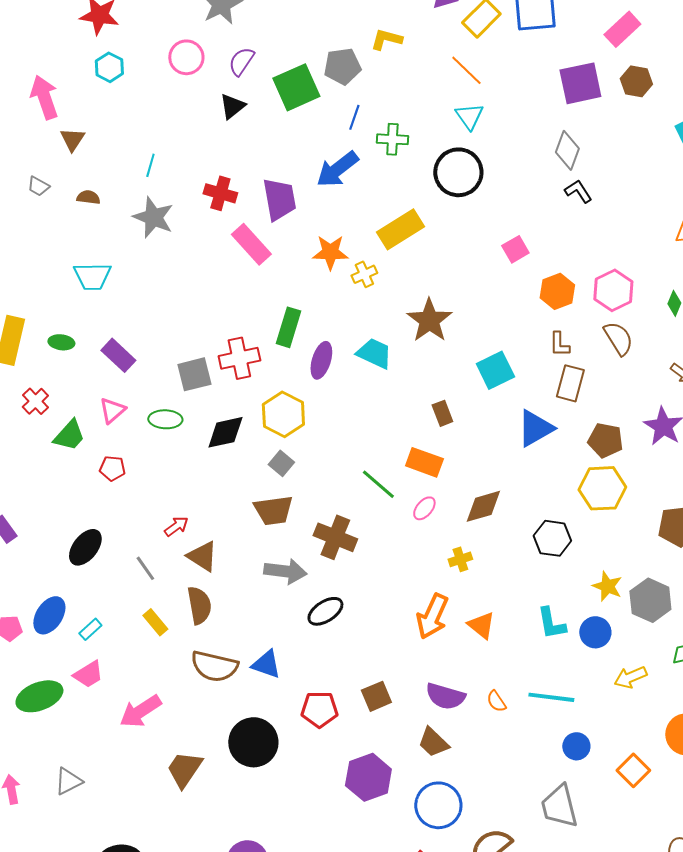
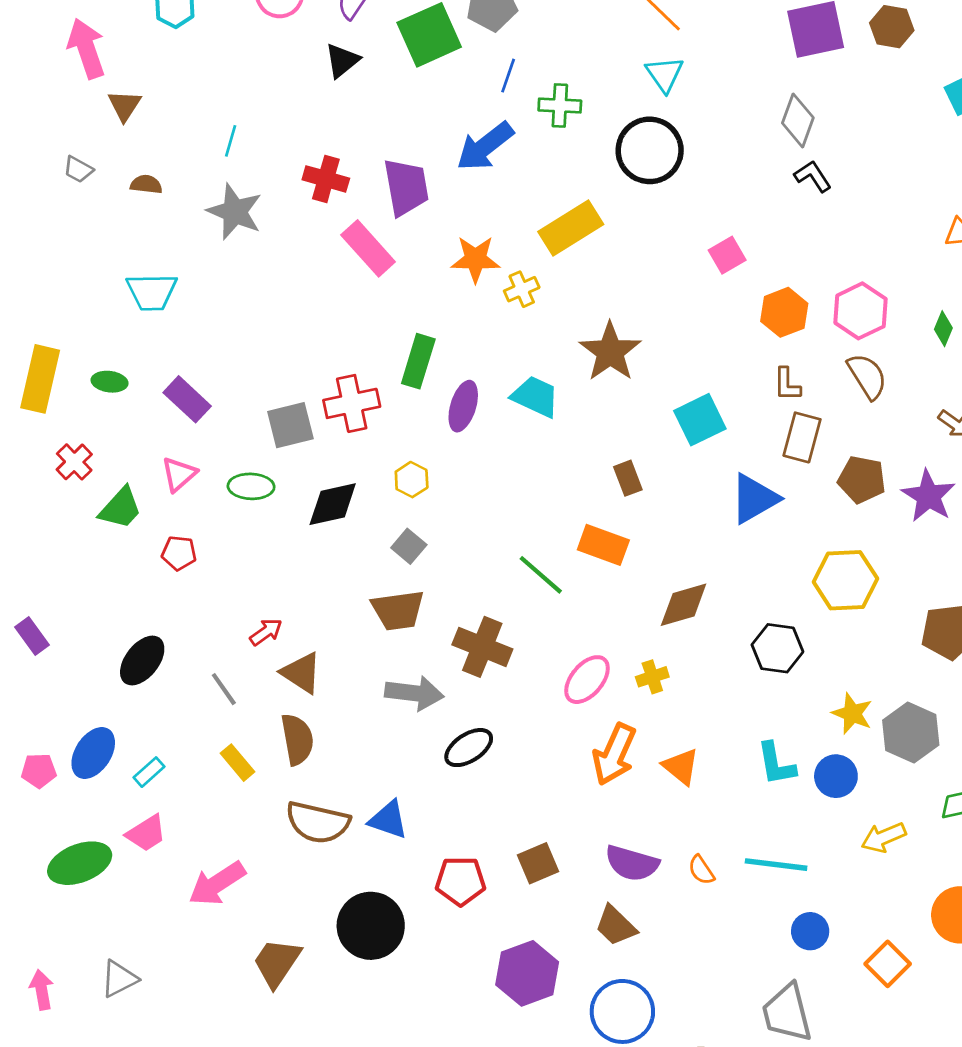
yellow hexagon: (283, 414) -> (412, 480), size x0.6
brown pentagon: (605, 440) -> (862, 480), moved
pink ellipse: (424, 508) -> (587, 680), moved, size x1.5

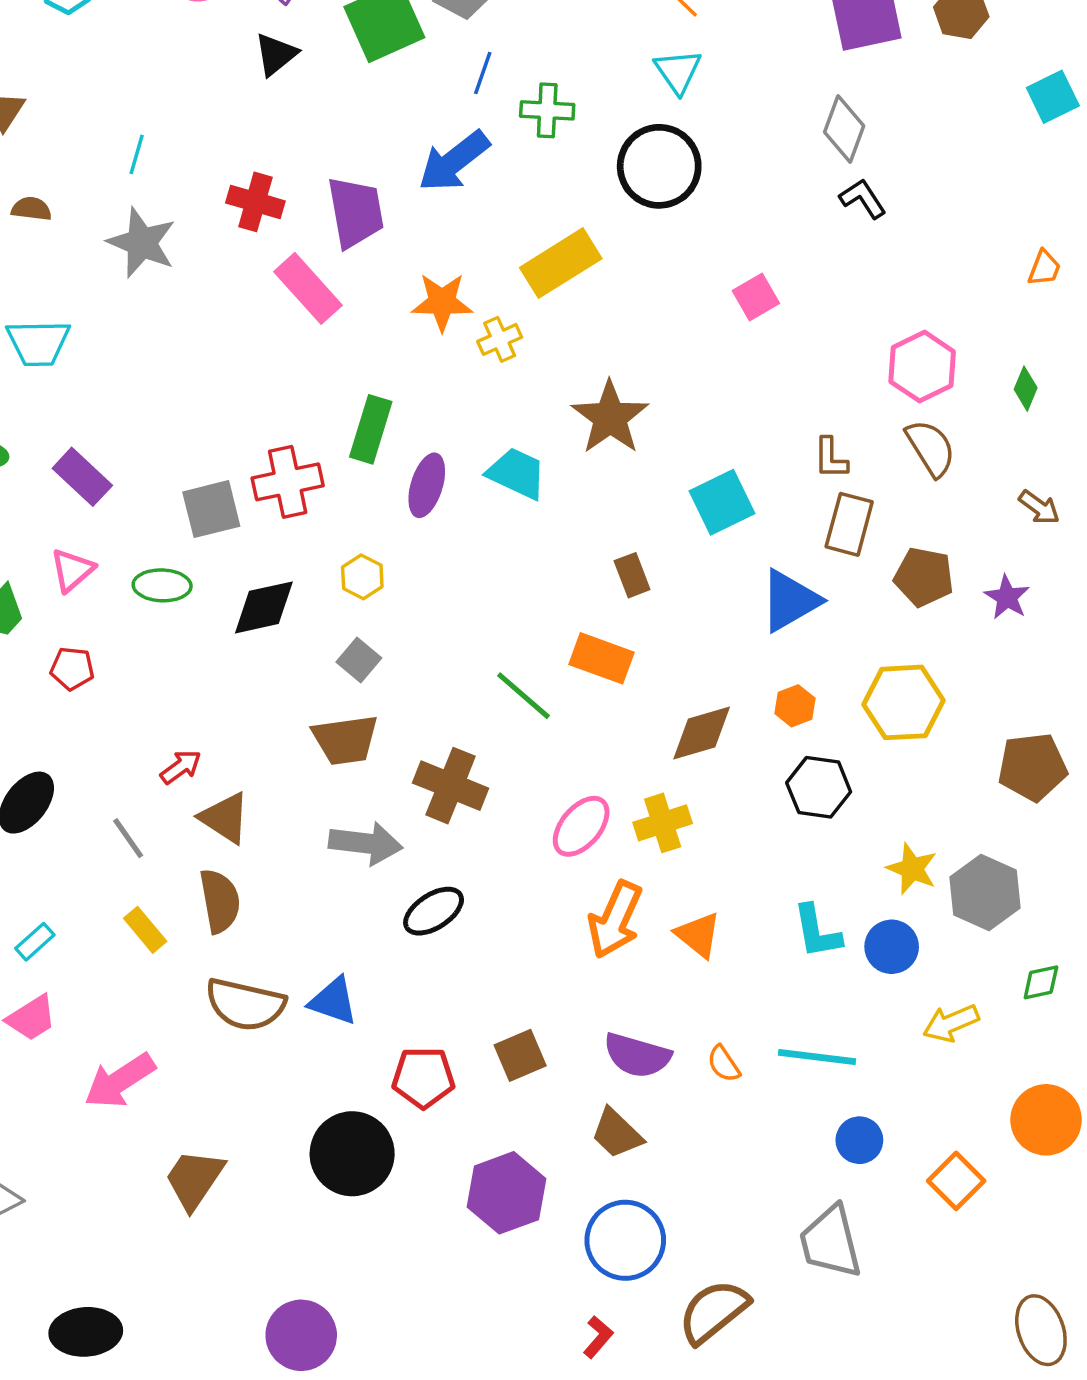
orange hexagon: (784, 312) -> (795, 706), moved, size x0.7
purple star: (928, 496) -> (1007, 597), size x0.7
yellow cross: (652, 677) -> (663, 823), size x1.4
black circle: (371, 926) -> (352, 1154), moved

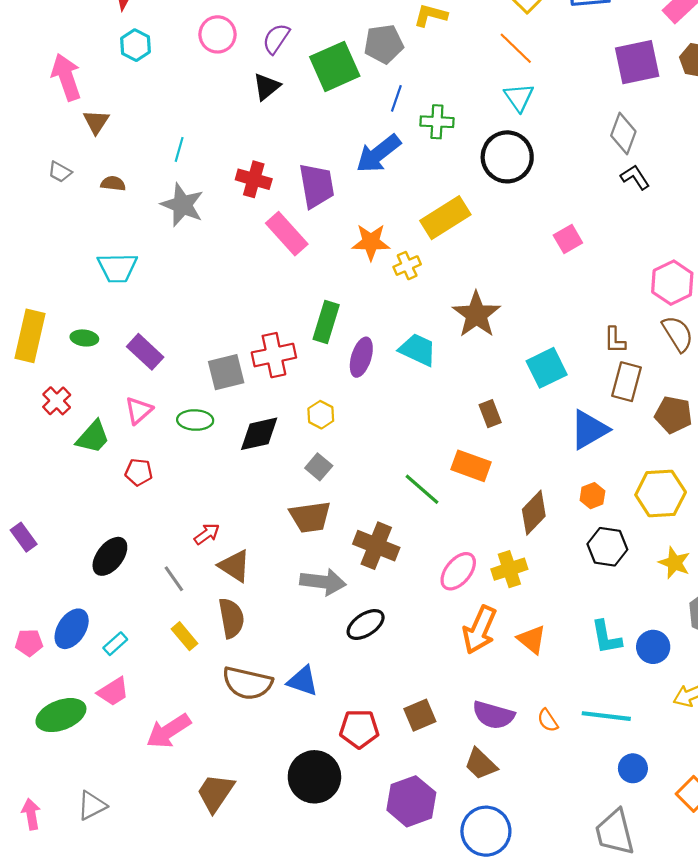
brown diamond: (702, 733) -> (534, 513), turned -30
yellow star: (912, 869) -> (674, 563), moved

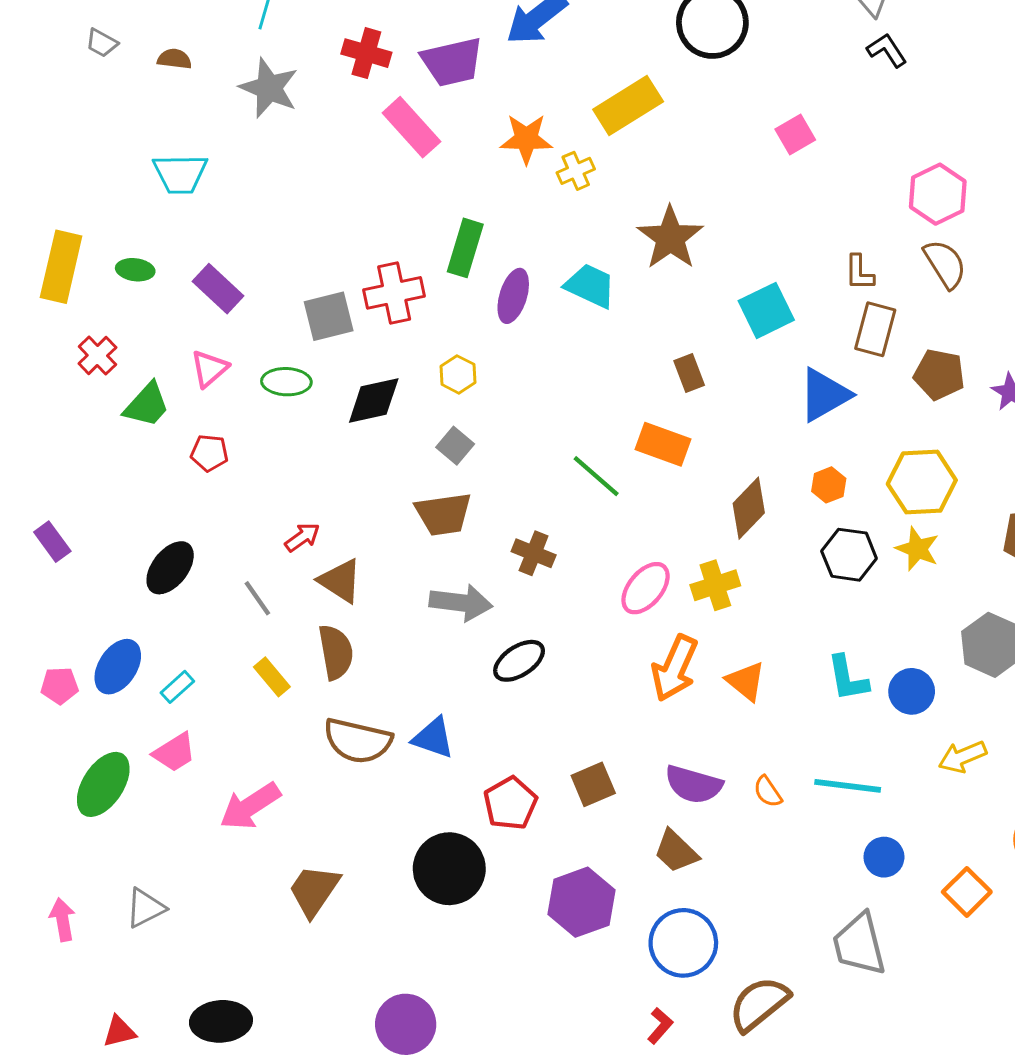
purple trapezoid: (317, 186) -> (452, 62), turned 87
brown cross: (376, 546) -> (534, 553), size x0.7
yellow star: (674, 563) -> (917, 549), moved
green ellipse: (61, 715) -> (103, 784), turned -36
red pentagon: (359, 729) -> (510, 803), turned -30

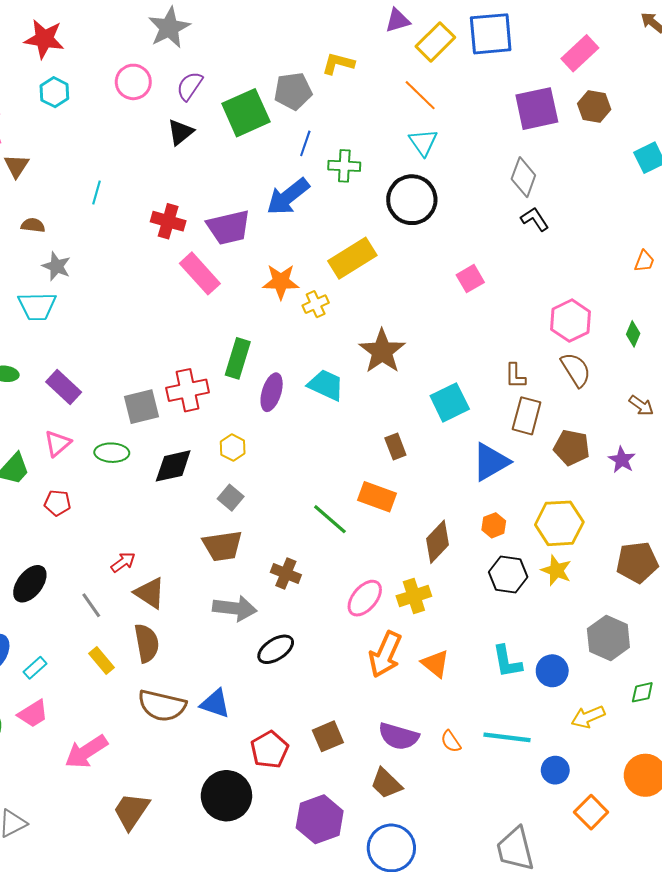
gray star: (269, 88) -> (56, 266), moved, size x0.7
blue circle: (884, 857) -> (555, 770), moved

